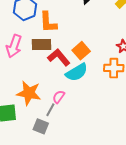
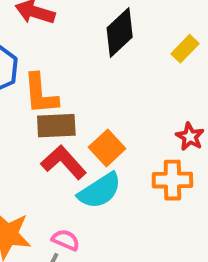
brown rectangle: (42, 44) -> (56, 126), moved
pink semicircle: (59, 97) -> (66, 240), turned 80

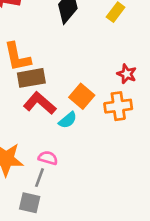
orange square: (107, 148) -> (82, 96), moved
cyan semicircle: (100, 191) -> (68, 120), size x0.6

